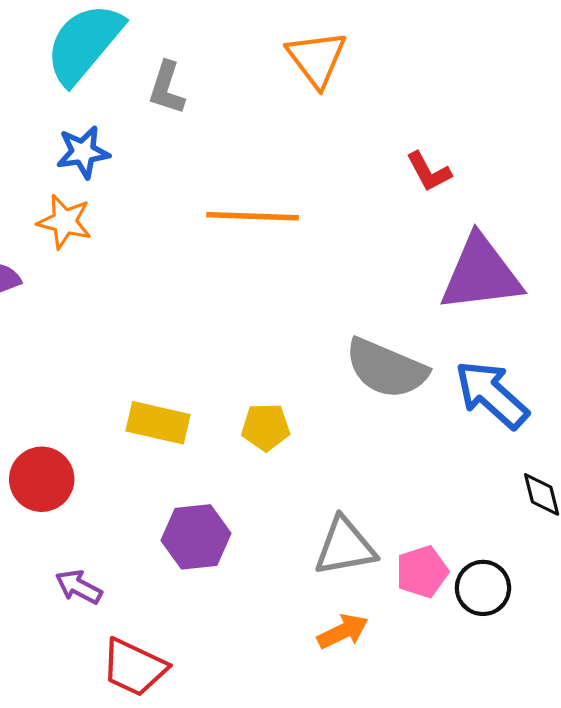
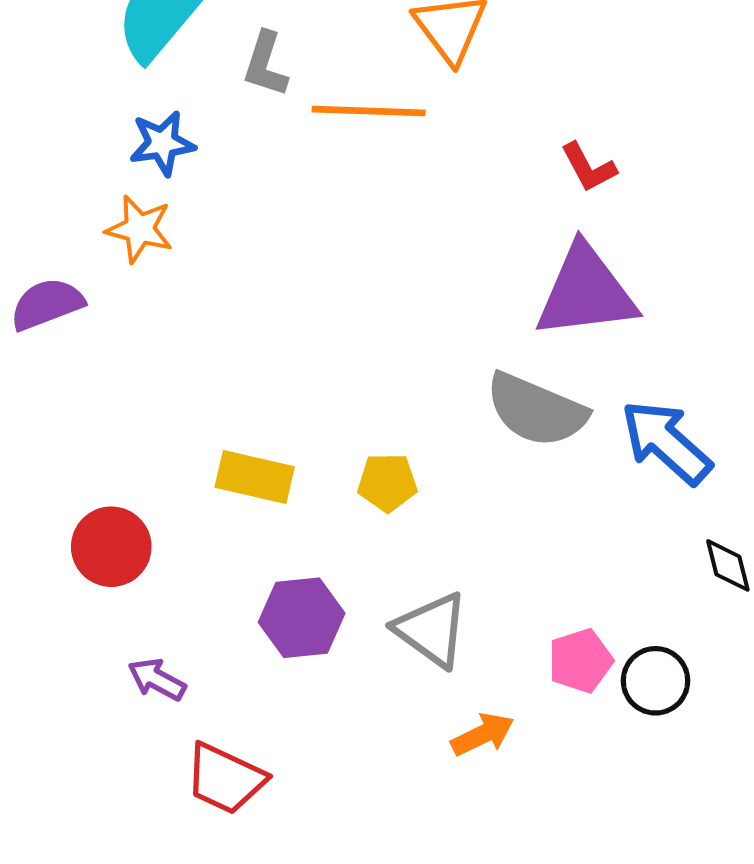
orange line: (253, 216) -> (369, 111), moved
purple triangle: (481, 274) -> (586, 292), moved
gray triangle: (345, 547) -> (432, 630), moved, turned 46

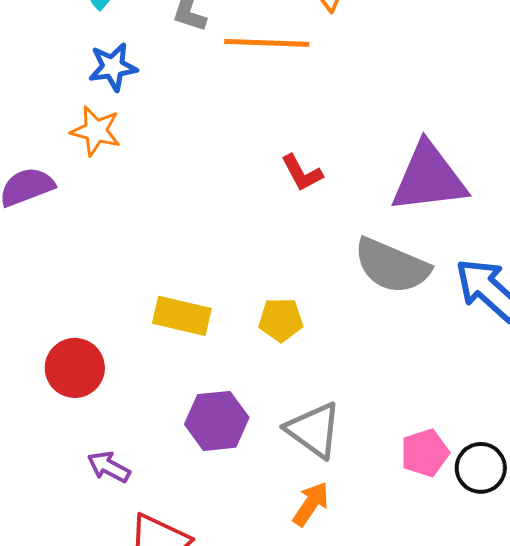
red L-shape: (588, 167) -> (302, 173), moved
orange arrow: (483, 734) -> (311, 504), moved, turned -30

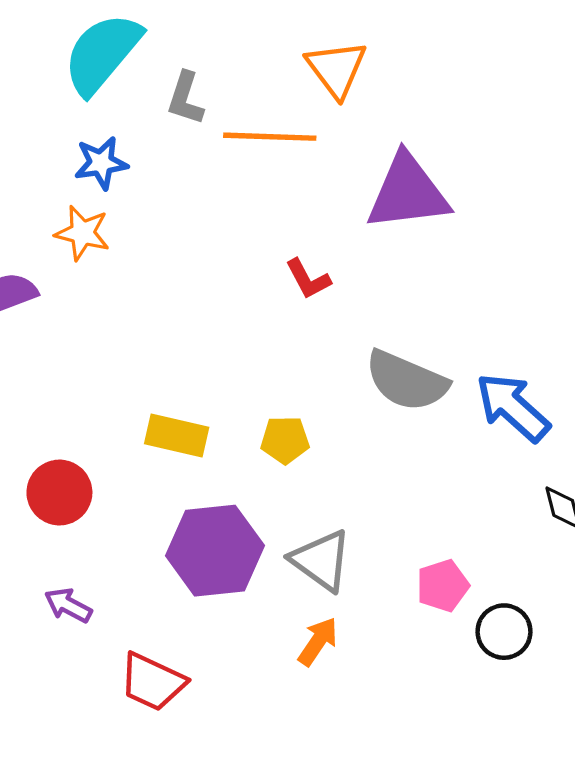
purple triangle: (429, 178) -> (408, 192), moved
purple hexagon: (217, 421) -> (215, 551), size x1.4
purple arrow: (109, 467) -> (68, 605), moved
black circle: (481, 468) -> (504, 632), moved

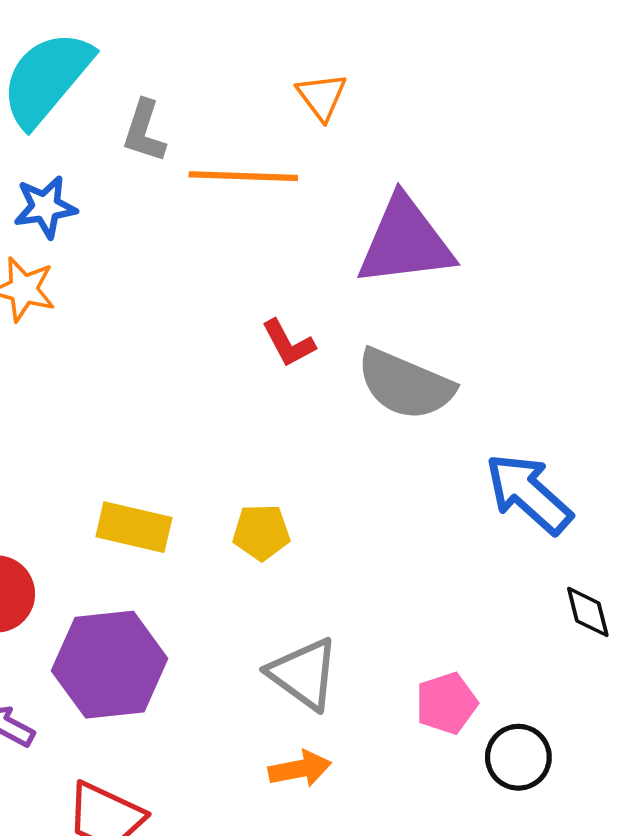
orange triangle: (336, 69) -> (322, 96), size x0.7
gray semicircle: (407, 381) -> (405, 384), moved
purple hexagon: (215, 551) -> (110, 665), moved
orange arrow: (318, 641) -> (300, 769), turned 45

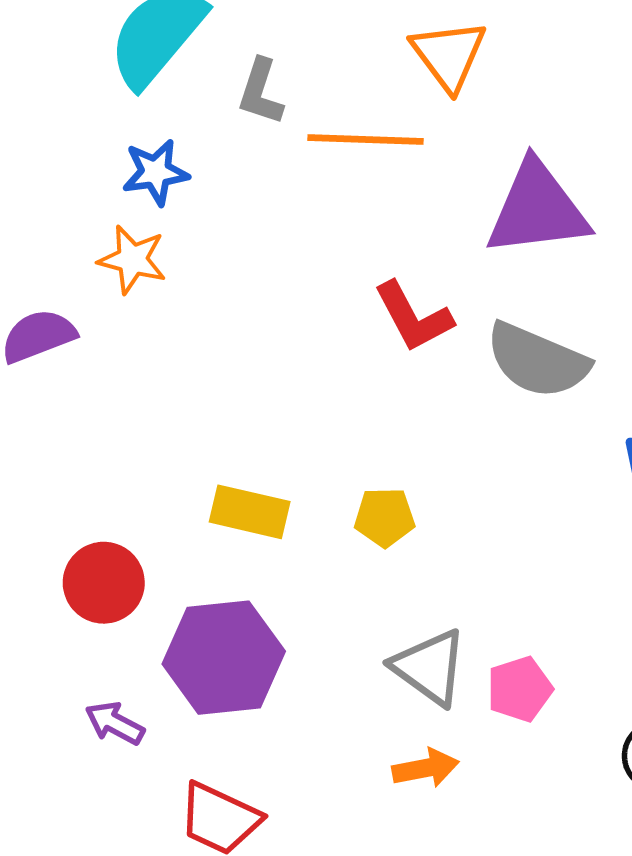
orange triangle: (322, 96) -> (449, 55), size x1.4
red L-shape: (288, 343) -> (413, 317), size x1.4
pink pentagon: (446, 703) -> (520, 689), moved

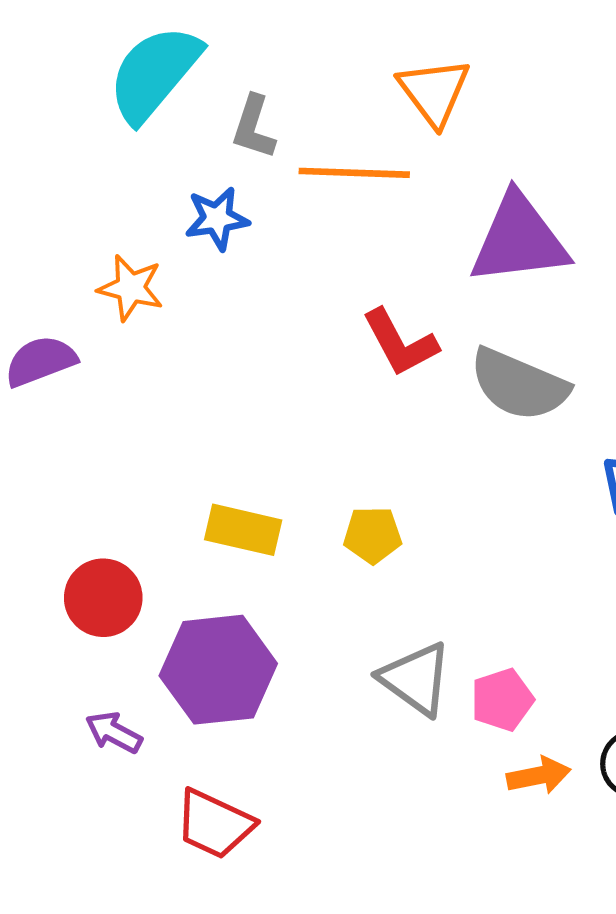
blue star: (156, 172) -> (217, 219), moved
orange arrow: (426, 768) -> (539, 776), moved

